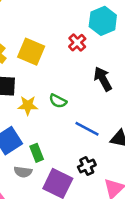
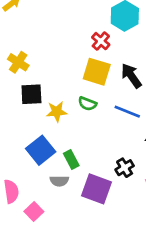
yellow square: (31, 52) -> (97, 72), moved
blue line: (87, 129) -> (127, 112), moved

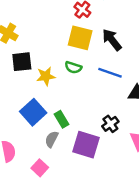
gray semicircle: (59, 181) -> (52, 139), turned 119
pink square: (34, 211) -> (40, 168), moved

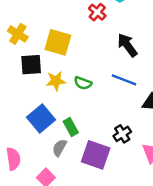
yellow square: (80, 38) -> (58, 42), moved
green semicircle: (73, 67) -> (83, 83), moved

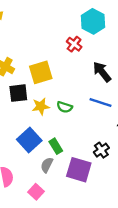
yellow square: (58, 42) -> (41, 72), turned -30

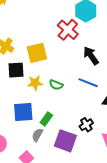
red cross: (74, 44) -> (68, 30), size x1.5
blue square: (29, 140) -> (23, 112), turned 35
green rectangle: (56, 146) -> (46, 119), turned 64

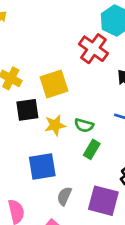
green rectangle: (46, 119) -> (92, 149), moved

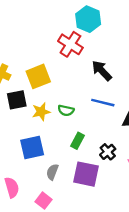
green rectangle: (92, 149) -> (78, 141), moved

